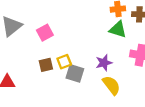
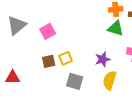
gray square: (75, 73) -> (75, 81), moved
yellow semicircle: (111, 85) -> (110, 80), turned -126

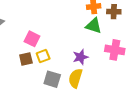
pink square: (48, 31) -> (32, 39), moved, turned -35
yellow semicircle: (110, 80) -> (75, 78), moved

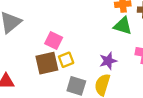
brown square: (26, 59) -> (47, 63), size x1.5

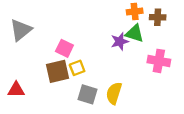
purple star: (108, 61) -> (120, 41), moved

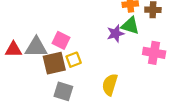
gray triangle: (21, 30) -> (36, 47), moved, turned 40
red triangle: (16, 90) -> (13, 49), moved
gray square: (87, 94) -> (63, 91), moved

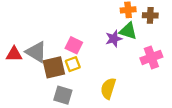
pink square: (61, 40) -> (74, 45), moved
gray triangle: (36, 47) -> (36, 52), turned 30
pink cross: (154, 53) -> (151, 57), turned -30

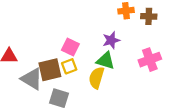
green triangle: (128, 31) -> (106, 61), moved
gray triangle: (36, 52) -> (32, 79), moved
yellow semicircle: (108, 88) -> (96, 78), moved

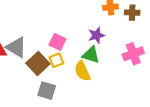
brown square: (50, 70) -> (38, 63), turned -30
yellow semicircle: (96, 78) -> (82, 71), turned -42
gray triangle: (32, 79) -> (16, 47), moved

